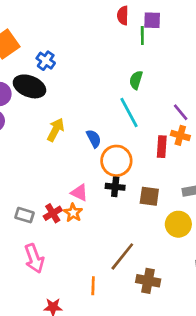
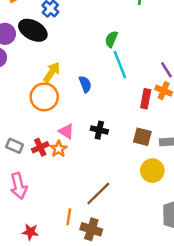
green semicircle: (136, 80) -> (111, 39), moved
orange circle: (116, 161) -> (44, 97), moved
brown square: (149, 196) -> (142, 137), moved
brown cross: (148, 281) -> (91, 229), moved

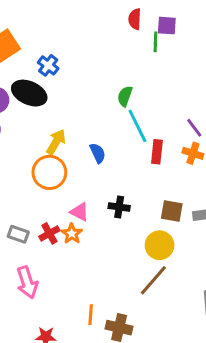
red rectangle: (146, 99) -> (157, 152), moved
yellow circle: (152, 171) -> (160, 245), moved
brown line: (98, 194) -> (153, 280), moved

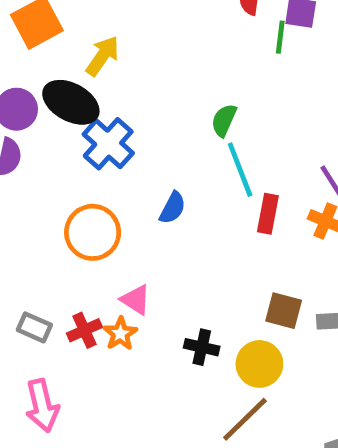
blue cross: (48, 65) -> (108, 144), moved, size x1.5
yellow arrow: (56, 142) -> (102, 56), moved
blue semicircle: (98, 153) -> (173, 208), turned 48
black cross: (119, 207) -> (202, 347), moved

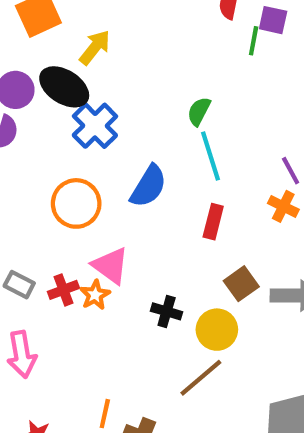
blue semicircle: (173, 208) -> (148, 186), size x1.5
red rectangle: (268, 214) -> (213, 222), moved
pink triangle: (136, 300) -> (111, 266), size x1.4
brown square: (284, 311) -> (241, 284), turned 36

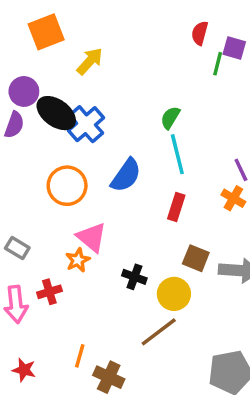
black ellipse: (64, 87) -> (56, 113), moved
brown square: (241, 284) -> (196, 258), turned -36
red cross: (63, 290) -> (49, 292), moved

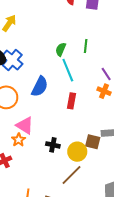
green line: (218, 64) -> (86, 46), moved
brown square: (196, 258) -> (93, 142), moved

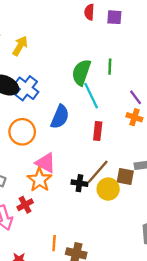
green semicircle: (61, 49) -> (81, 72), size x1.6
orange star: (19, 140) -> (40, 180), size x1.5
brown line: (72, 175) -> (98, 172), moved

